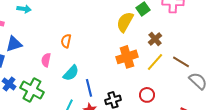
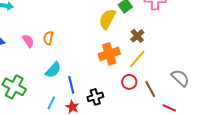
pink semicircle: (46, 60) -> (28, 41), moved, turned 136
brown line: (181, 62) -> (150, 89), moved, turned 30
red circle: (147, 95) -> (129, 82), moved

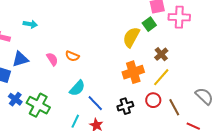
orange semicircle: (48, 38) -> (72, 56), turned -80
blue line: (71, 85) -> (95, 103), turned -30
black cross: (95, 97) -> (125, 106), moved

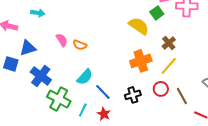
yellow semicircle: (131, 37) -> (139, 26), turned 95
pink semicircle: (52, 59) -> (62, 40), moved
blue cross: (15, 99) -> (41, 76), moved, size x1.5
green cross: (38, 105) -> (59, 99), moved

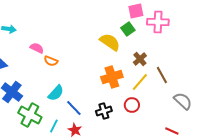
pink semicircle: (62, 40) -> (37, 48), moved, turned -32
brown line: (182, 96) -> (162, 75), moved

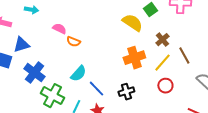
red circle: (132, 105) -> (165, 86), moved

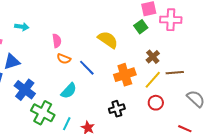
yellow semicircle: (132, 23) -> (108, 40), moved
pink semicircle: (59, 29) -> (57, 41), moved, turned 56
brown line: (184, 56) -> (175, 73), turned -66
blue line: (96, 89) -> (87, 68), moved

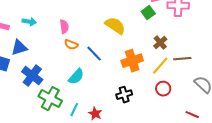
cyan arrow: (22, 27) -> (29, 22), moved

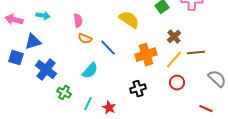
green cross: (50, 99) -> (64, 93), size x0.6

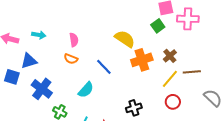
orange semicircle: (85, 39) -> (71, 59), moved
orange cross: (146, 55) -> (142, 60), moved

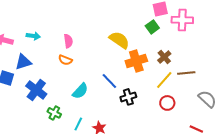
blue line: (104, 67) -> (109, 81), moved
black cross: (134, 108) -> (128, 97), moved

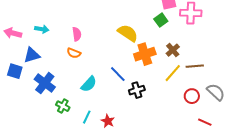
red circle: (167, 103) -> (192, 96), moved

